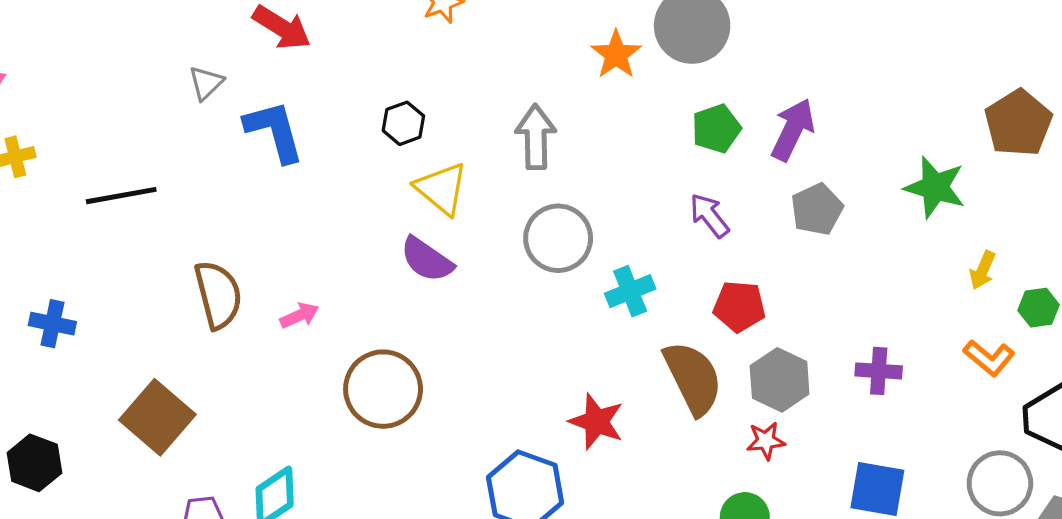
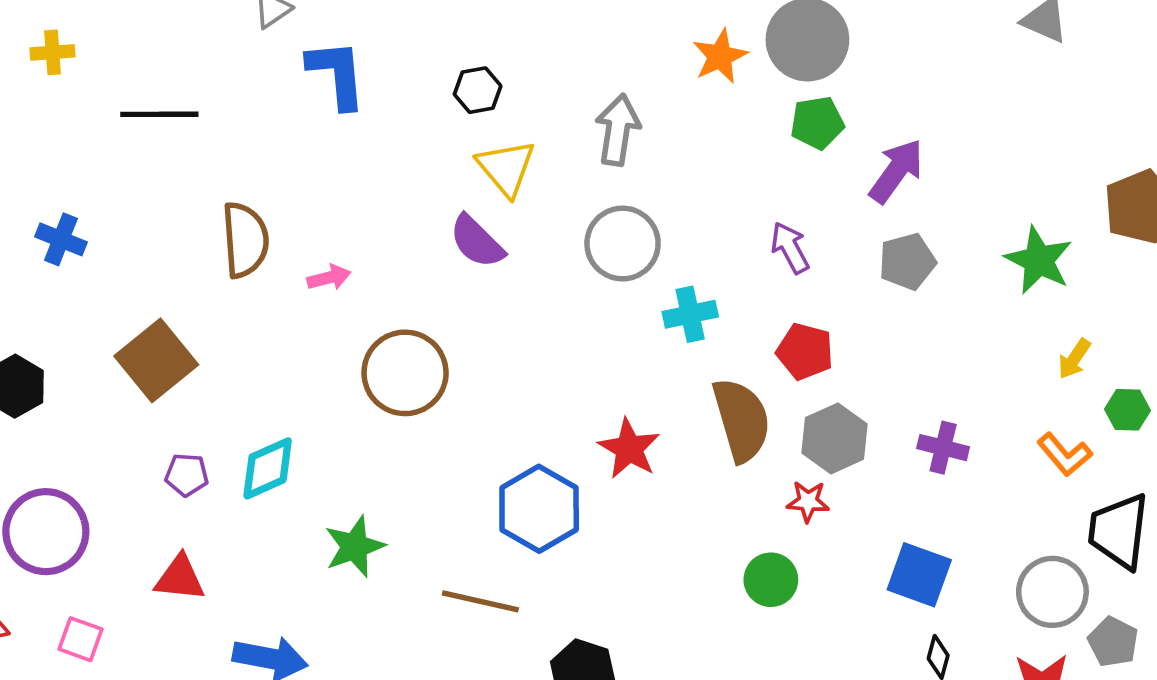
green pentagon: (716, 129) -> (817, 123), moved

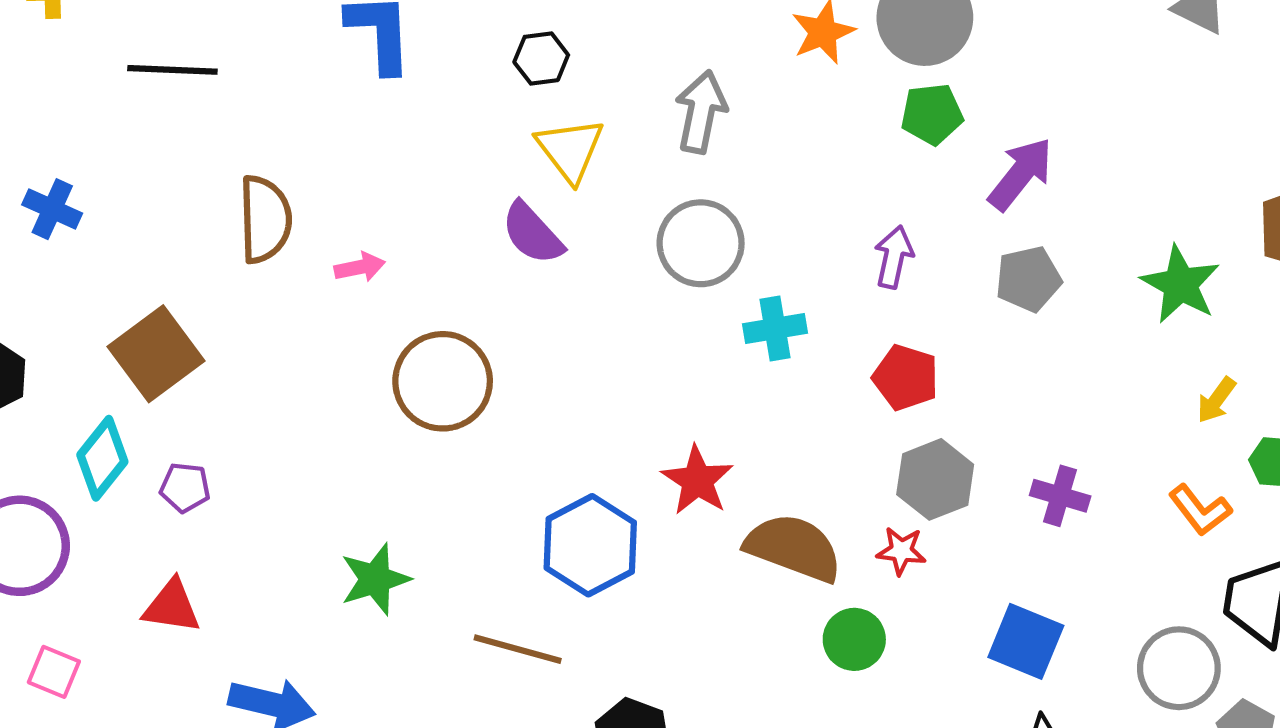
purple arrow: (790, 248) -> (894, 257), turned 38
brown semicircle: (741, 420) -> (794, 548), moved, turned -56
cyan diamond: (268, 468) -> (102, 458), moved, turned -30

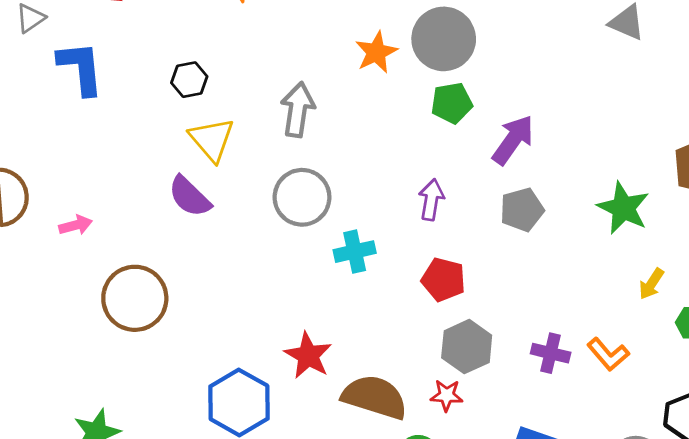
orange L-shape: (1200, 510) -> (608, 354), moved

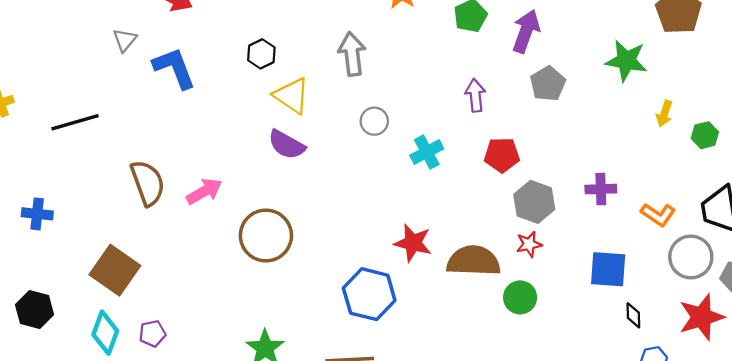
gray circle: (302, 197) -> (374, 121), size x0.6
pink arrow: (76, 225) -> (204, 191), size x1.4
orange L-shape: (608, 354) -> (658, 215), moved

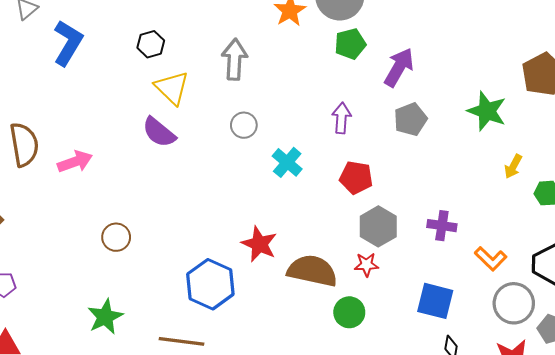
blue L-shape: (174, 68) -> (68, 43), turned 42
cyan cross: (427, 152) -> (287, 162), turned -32
brown circle: (266, 236) -> (116, 237), moved, size x0.6

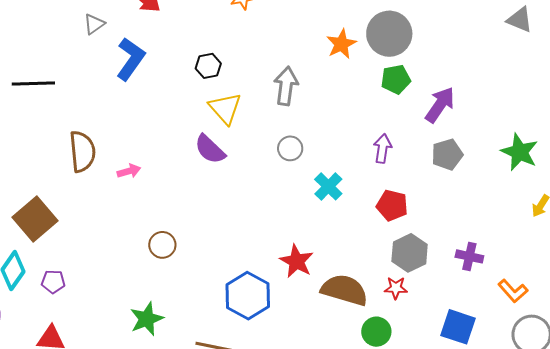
pink arrow: (75, 162) -> (129, 171), size x0.7

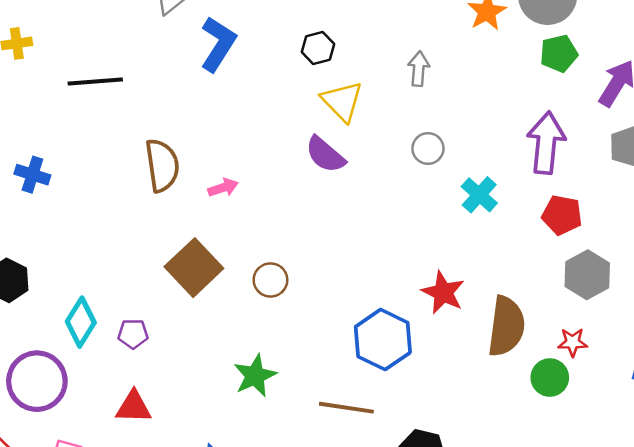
gray arrow: (286, 86) -> (419, 69), size x0.7
purple arrow: (382, 148) -> (546, 143), size x1.6
brown square: (35, 219) -> (194, 268), moved
red star: (396, 288) -> (573, 342), moved
brown semicircle: (344, 290) -> (506, 326), turned 84

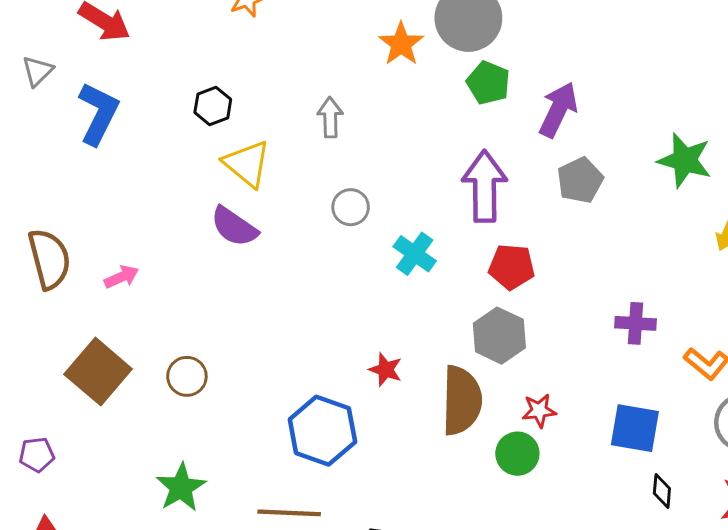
green pentagon: (559, 53) -> (488, 83), turned -30
gray hexagon: (587, 275) -> (499, 336), moved
red star: (443, 292) -> (385, 370), size x0.7

